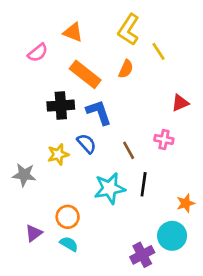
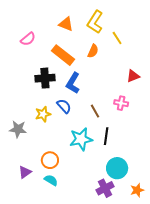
orange triangle: (73, 32) -> (66, 24), moved
blue L-shape: (99, 112) -> (73, 83), turned -130
orange star: (186, 203) -> (137, 190), moved
cyan circle: (172, 236) -> (117, 168), moved

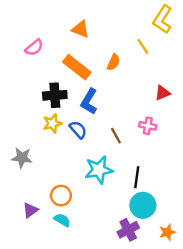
yellow L-shape: (95, 22) -> (162, 19), moved
yellow star: (43, 114) -> (52, 123), moved
black line: (106, 136) -> (137, 177), moved

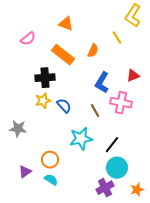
blue L-shape: (89, 101) -> (102, 83), moved
pink cross: (148, 126) -> (121, 103), size x1.5
black line: (137, 177) -> (112, 145), turned 30

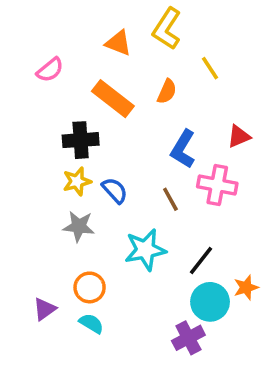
yellow L-shape: (133, 16) -> (167, 29), moved
gray star: (18, 129) -> (79, 226), moved
orange star: (137, 190) -> (246, 287), moved

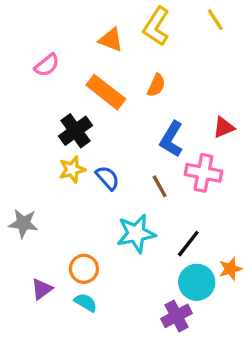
yellow line: (210, 68) -> (215, 20), moved
black cross: (81, 140) -> (75, 131), turned -32
gray star: (79, 226) -> (23, 223), moved

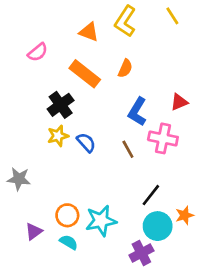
cyan star: (136, 233) -> (101, 221), moved

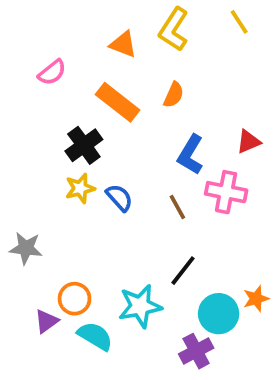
black line: (151, 195) -> (183, 271), moved
orange circle: (67, 215) -> (75, 299), moved
cyan semicircle: (69, 242) -> (95, 336), size x1.4

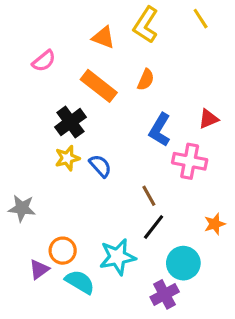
brown line: (177, 207) -> (149, 196), moved
orange star: (256, 299) -> (215, 224), moved

